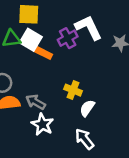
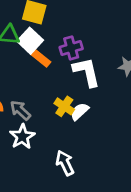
white L-shape: (88, 28) -> (87, 72), moved
white semicircle: (87, 108) -> (79, 111), moved

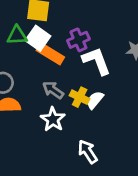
orange rectangle: (41, 58) -> (50, 54), size x1.4
gray arrow: (20, 110) -> (53, 90), moved
white star: (22, 137) -> (53, 119), moved

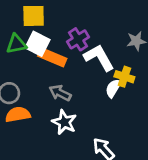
yellow cross: (80, 97) -> (124, 77), moved
white semicircle: (95, 100) -> (113, 88), moved

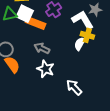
white L-shape: (99, 58) -> (83, 20), moved
orange semicircle: (18, 115) -> (12, 65), turned 66

